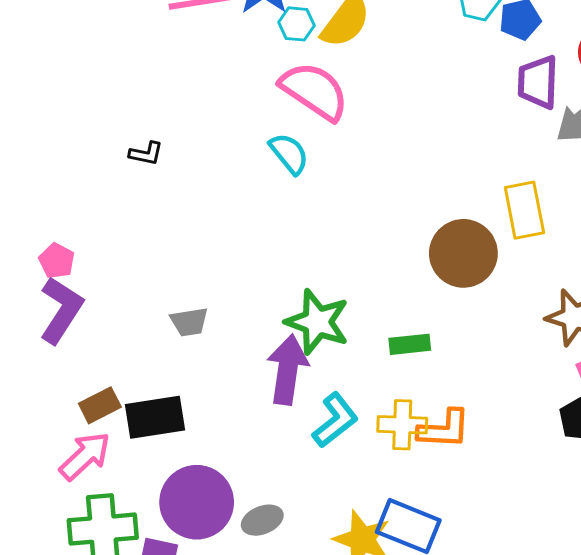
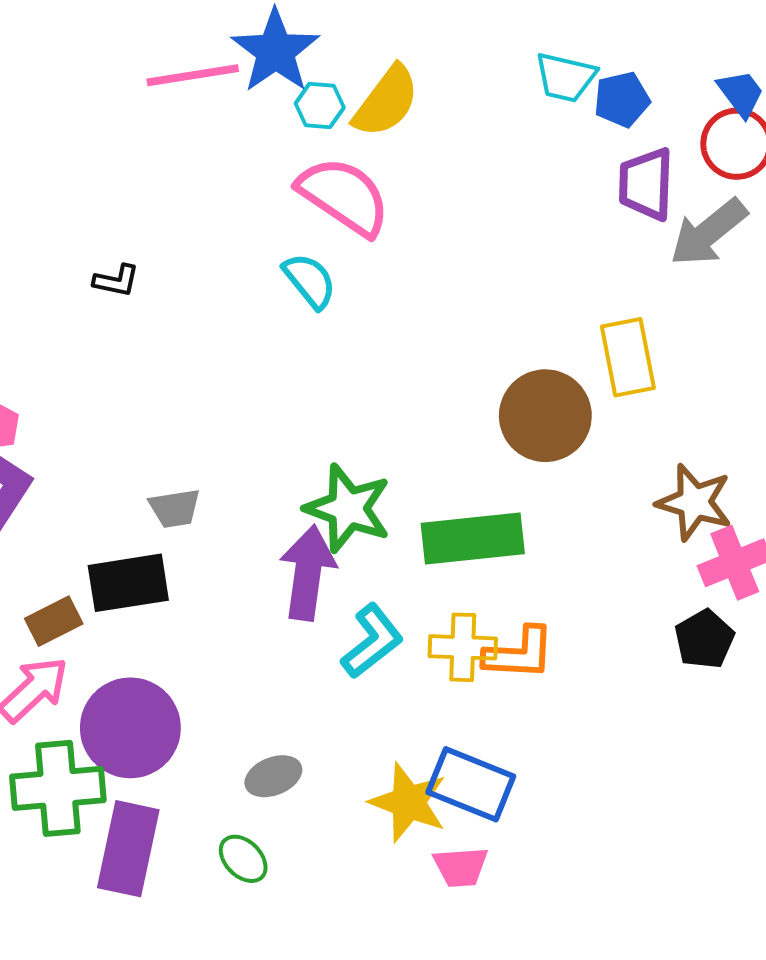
green rectangle: (410, 344) -> (473, 539), size x1.8
black rectangle: (155, 417) -> (128, 583), moved
purple circle: (197, 502) -> (130, 728), moved

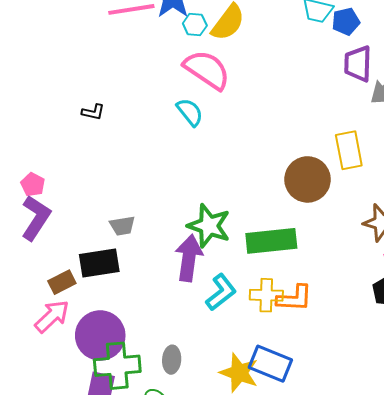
gray ellipse: (273, 776) -> (172, 360), turned -64
green cross: (58, 788) -> (117, 366), moved

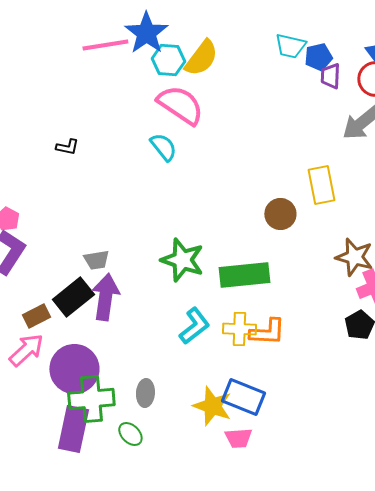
cyan hexagon: (195, 24) -> (168, 60), size x1.4
purple trapezoid: (358, 64) -> (330, 76), moved, size x0.7
brown circle: (308, 179) -> (280, 214), size x0.7
purple arrow: (189, 258) -> (105, 297), moved
black rectangle: (99, 263) -> (73, 297), turned -30

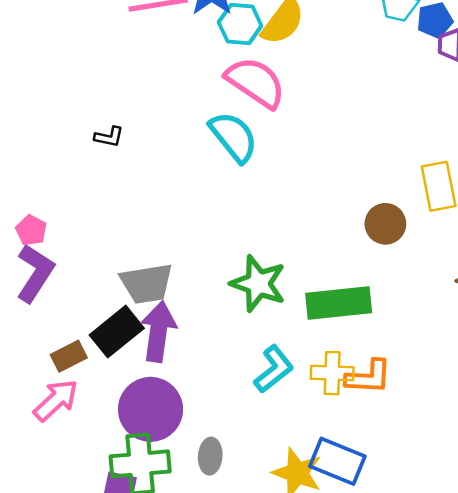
cyan semicircle: (163, 147) -> (234, 137), size x1.4
gray trapezoid: (96, 260) -> (147, 284), size x1.6
purple circle: (74, 369) -> (151, 409), moved

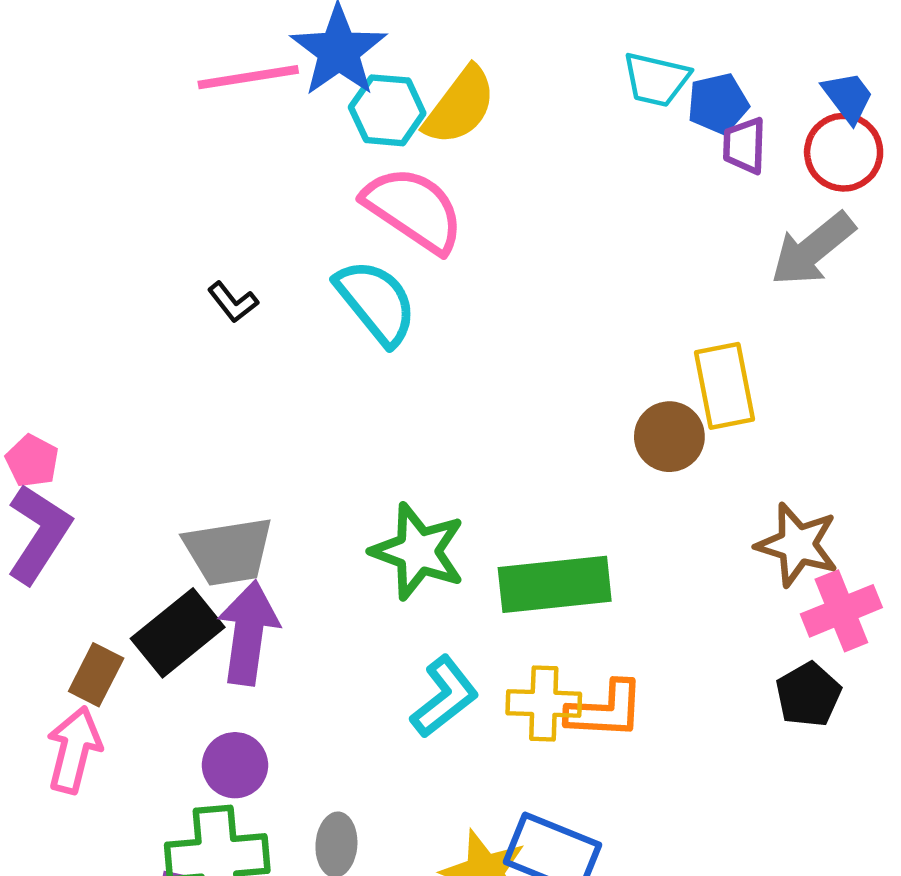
black L-shape: (109, 137) -> (233, 302), moved, turned 40
brown circle: (385, 224) -> (669, 437), moved
brown rectangle: (69, 356) -> (96, 675), turned -36
pink arrow: (56, 400) -> (74, 750), turned -33
purple circle: (151, 409) -> (235, 765), size x0.6

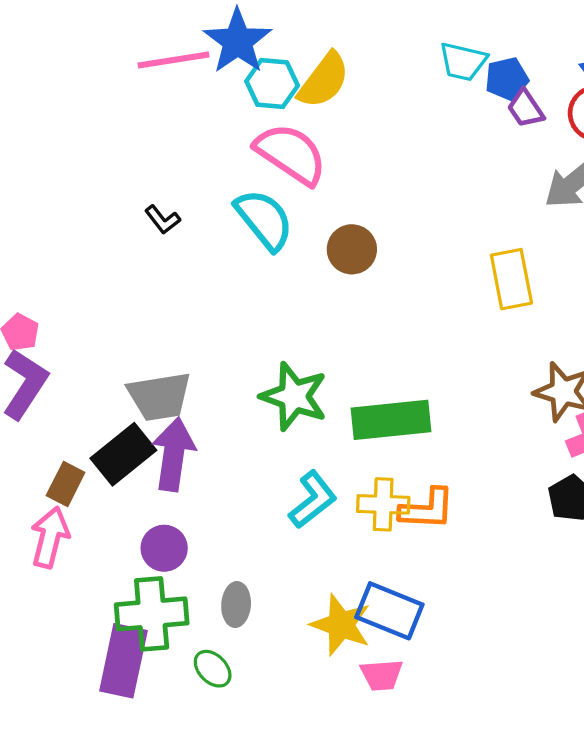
purple trapezoid: (744, 146) -> (526, 109), turned -36
brown circle: (669, 437) -> (352, 249), moved

